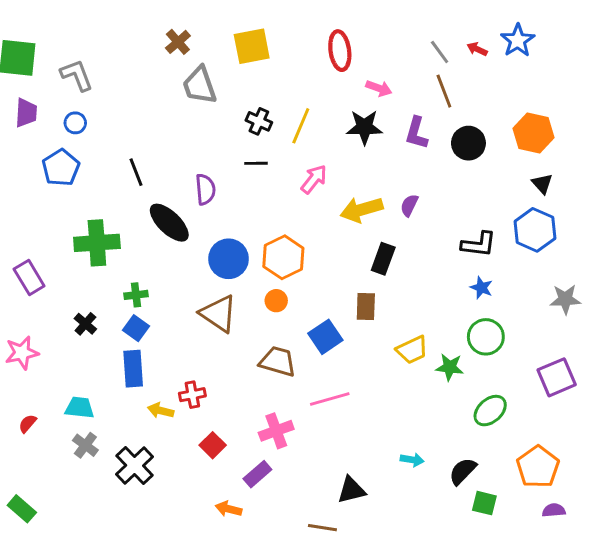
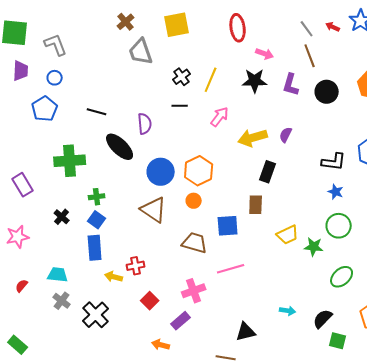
black cross: (259, 121) -> (182, 77), turned 30
black line: (136, 172) -> (97, 112), turned -54
blue square: (325, 337) -> (228, 226), turned 30

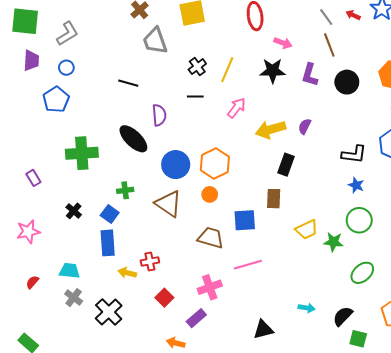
gray L-shape: (56, 45) -> (67, 34), turned 80
black line: (97, 112) -> (128, 83), moved
purple rectangle: (23, 185) -> (33, 178), size x0.7
green cross: (97, 197) -> (125, 190), moved

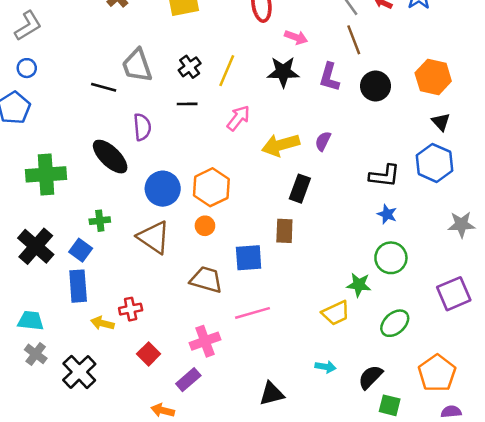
gray trapezoid: (155, 41) -> (137, 65), moved
black cross: (74, 211) -> (36, 246), size x1.8
yellow trapezoid: (307, 230) -> (336, 313), moved

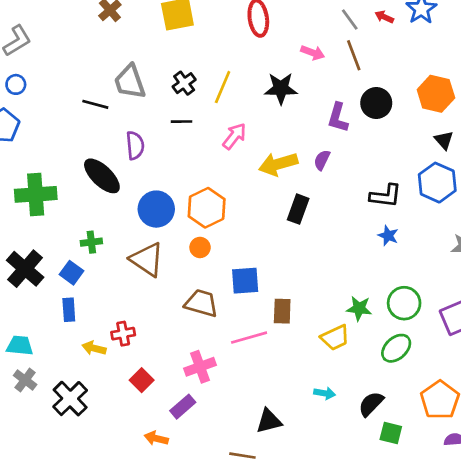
pink arrow: (296, 37) -> (313, 53), moved
purple L-shape: (329, 77) -> (338, 118), moved
brown rectangle: (284, 231) -> (282, 311), moved
green circle: (391, 258) -> (404, 303), moved
blue rectangle: (78, 286) -> (69, 310), size x0.7

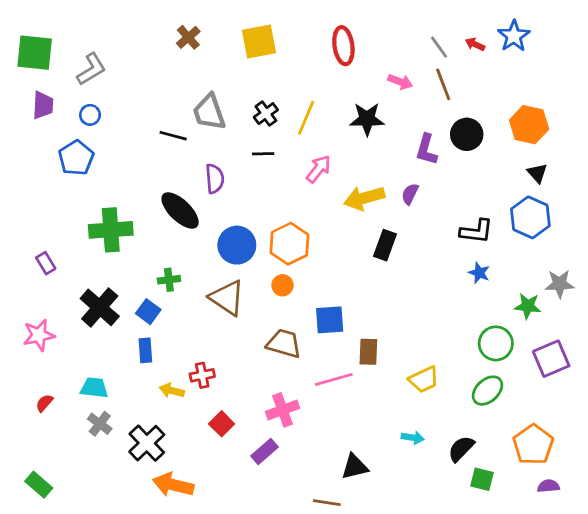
green star: (359, 308) -> (528, 306), moved
orange arrow: (156, 438) -> (173, 485), moved, size x1.6

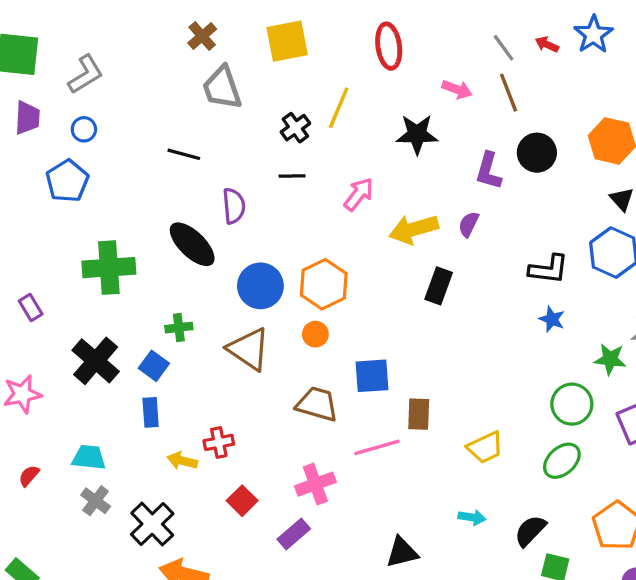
gray trapezoid: (209, 112) -> (222, 88), moved
yellow line: (306, 118) -> (339, 108), moved

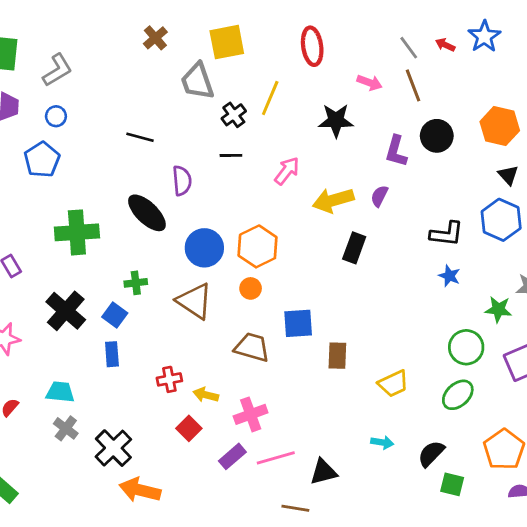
gray trapezoid: (222, 88) -> (197, 81), moved
pink line: (377, 447) -> (276, 458), moved
yellow arrow: (182, 461) -> (206, 395), moved

